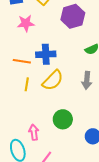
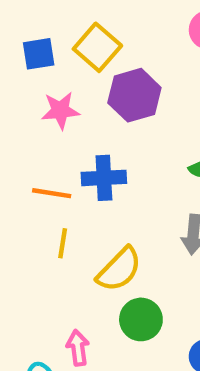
purple hexagon: (73, 16) -> (134, 95), moved
yellow semicircle: (53, 80) -> (119, 269), moved

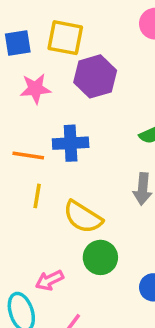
yellow square: (97, 47) -> (65, 38), turned -30
yellow semicircle: (119, 269) -> (83, 217), turned 78
pink arrow: (78, 348) -> (49, 280), turned -108

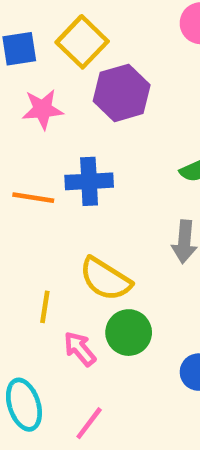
yellow square: (65, 38) -> (82, 42), turned 33
yellow line: (37, 196) -> (45, 307), moved
pink arrow: (49, 280) -> (80, 349), moved, turned 76

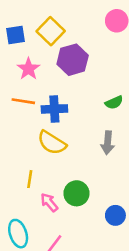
pink star: (43, 109) -> (28, 69), turned -30
orange line: (33, 198) -> (23, 101), moved
yellow semicircle: (105, 279) -> (52, 143), moved

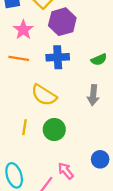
blue cross: (54, 109) -> (58, 57), moved
green circle: (76, 193) -> (54, 130), moved
pink arrow: (49, 202) -> (66, 171), moved

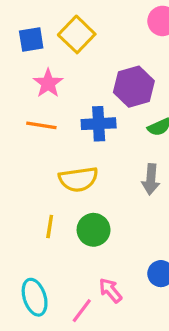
purple hexagon: (62, 22) -> (134, 87), moved
yellow semicircle: (44, 95) -> (78, 179), turned -40

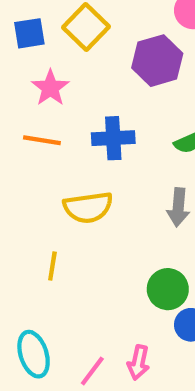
purple hexagon: (134, 87) -> (157, 61), moved
green circle: (94, 230) -> (168, 289), moved
pink arrow: (110, 290) -> (138, 363), moved, turned -128

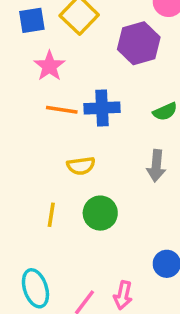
orange line: (42, 140) -> (62, 110), moved
yellow semicircle: (88, 207) -> (81, 166), size x0.7
green circle: (168, 289) -> (100, 213), moved

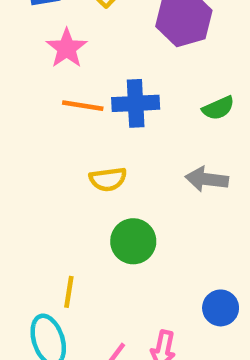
gray arrow: (156, 166) -> (207, 179), turned 92
yellow line: (51, 215) -> (69, 292), moved

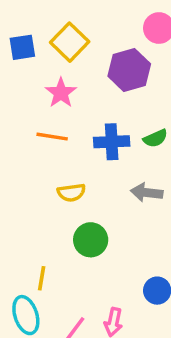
pink star: (67, 48) -> (61, 93), moved
blue cross: (136, 103) -> (112, 142), moved

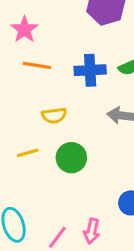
pink star: (61, 93) -> (24, 30), moved
yellow line: (42, 278) -> (28, 153), moved, turned 65

